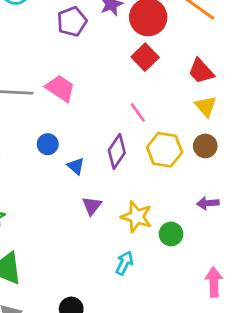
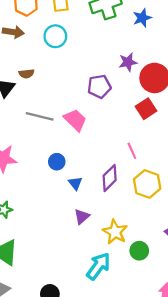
purple pentagon: (72, 22) -> (99, 86), moved
cyan arrow: (124, 263) -> (98, 266), size x1.5

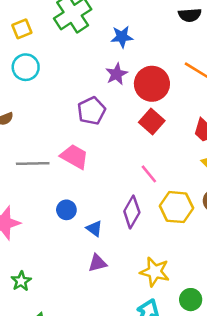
blue star: (142, 18) -> (122, 37), moved, turned 30
purple triangle: (82, 217) -> (97, 263), moved, turned 42
green circle: (139, 251) -> (191, 300), moved

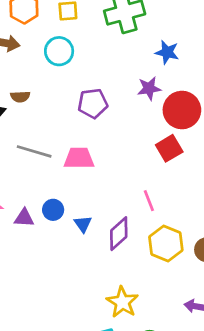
purple pentagon: (91, 111) -> (93, 103), moved
pink trapezoid: (74, 157) -> (79, 158), turned -48
blue triangle: (94, 229) -> (83, 224), moved
purple triangle: (97, 263) -> (24, 218), moved

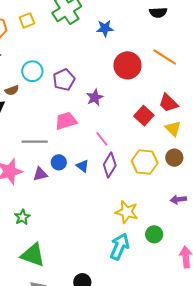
cyan circle: (59, 51) -> (32, 71), moved
purple star: (149, 88) -> (95, 97), moved
red square: (169, 148) -> (144, 116), moved
gray line: (34, 151) -> (35, 142), moved
pink line: (149, 201) -> (102, 139), moved

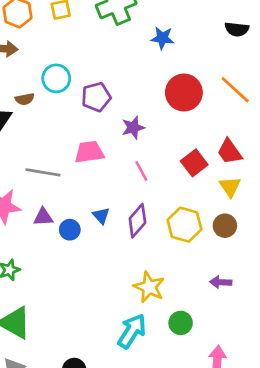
pink line: (102, 139) -> (141, 171), moved
blue circle: (59, 162) -> (70, 230), moved

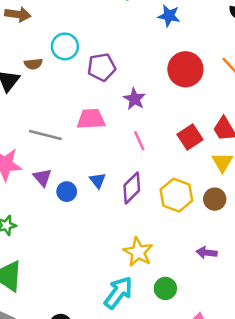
purple star: (133, 128) -> (134, 99), turned -30
purple triangle: (43, 217) -> (42, 177), turned 48

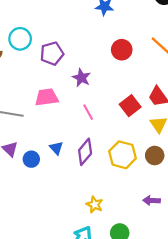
red circle: (185, 69) -> (122, 50), size x0.7
yellow star: (138, 252) -> (95, 205), size x0.7

